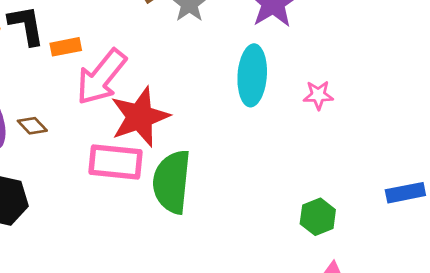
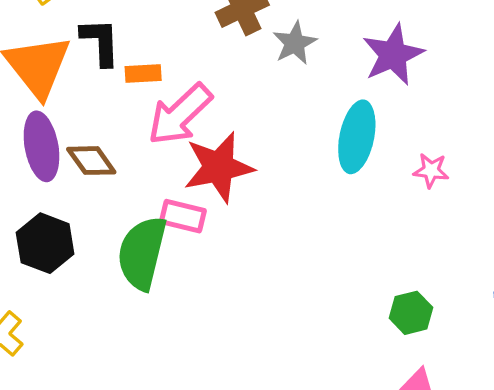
brown diamond: (32, 126) -> (91, 161), size x1.4
pink rectangle: (115, 162) -> (183, 216), size x0.7
green semicircle: (172, 182) -> (142, 253), moved

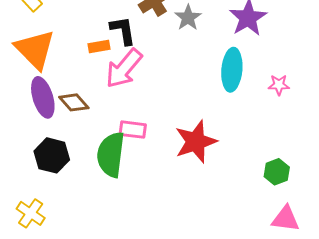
black L-shape: (100, 42) -> (123, 31), moved
red star: (219, 167) -> (196, 142), moved

